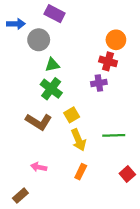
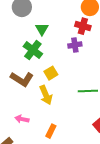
green triangle: (52, 65) -> (42, 29), moved, turned -48
yellow arrow: (78, 140) -> (46, 95), moved
orange rectangle: (81, 172) -> (51, 131), moved

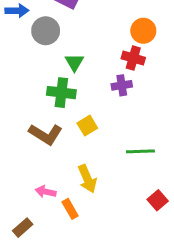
green cross: (33, 50) -> (61, 93), turned -30
yellow arrow: (46, 95) -> (87, 179), moved
orange rectangle: (51, 131) -> (70, 209), moved, turned -56

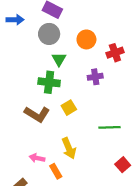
gray circle: (46, 31) -> (49, 34), moved
orange circle: (143, 31) -> (86, 39), moved
red cross: (133, 58) -> (115, 53), moved, turned -35

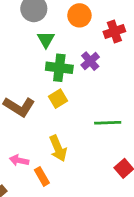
purple cross: (95, 77) -> (90, 61), turned -32
green cross: (49, 82) -> (59, 68), moved

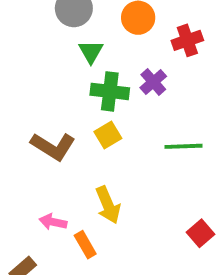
green line: (108, 123) -> (184, 146), moved

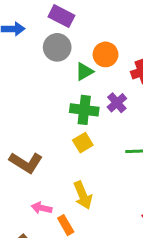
green triangle: (91, 52) -> (84, 72), moved, turned 30
brown L-shape: (53, 146) -> (26, 162), moved

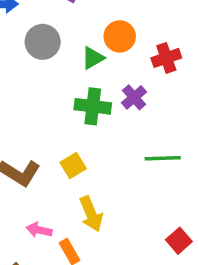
gray circle: (57, 47) -> (43, 42), moved
yellow square: (83, 143) -> (73, 165), moved

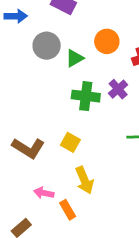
green triangle: (93, 58) -> (75, 58), moved
yellow square: (73, 165) -> (70, 142), turned -30

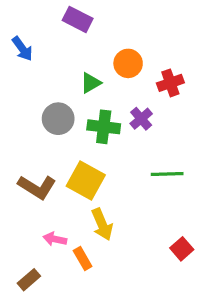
blue arrow: (16, 16) -> (22, 49), moved, turned 55
gray circle: (47, 46) -> (58, 119), moved
yellow square: (70, 142) -> (86, 180), size x1.6

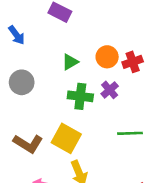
orange circle: (128, 63) -> (107, 57), moved
gray circle: (58, 119) -> (22, 82), moved

